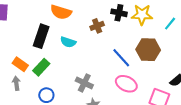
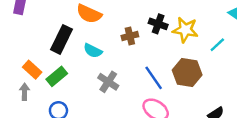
gray cross: (84, 83) -> (108, 82), moved

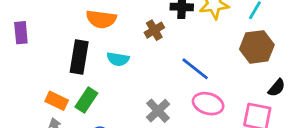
brown hexagon: (187, 72) -> (257, 47), moved
gray cross: (108, 82) -> (158, 111), moved, turned 30

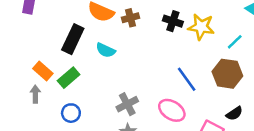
brown cross: (154, 30) -> (130, 18), moved
blue line: (195, 69) -> (187, 79), moved

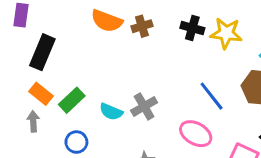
black rectangle: (73, 39) -> (42, 52), moved
cyan semicircle: (106, 50) -> (111, 112), moved
gray cross: (127, 104) -> (144, 106), moved

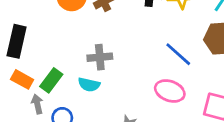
gray cross: (144, 106) -> (100, 57), moved, turned 35
gray arrow: (33, 121) -> (37, 104), moved

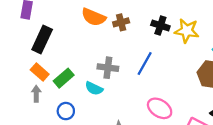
blue line: (178, 54) -> (145, 64), moved, turned 65
gray arrow: (37, 104) -> (36, 94), moved

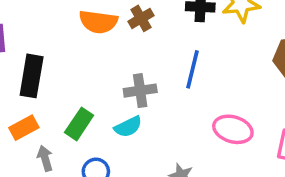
orange rectangle: (40, 72) -> (24, 128), moved, turned -54
cyan semicircle: (94, 88) -> (128, 127), turned -36

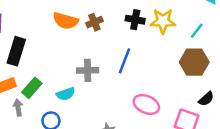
green rectangle: (79, 124) -> (32, 88), moved
cyan semicircle: (128, 127) -> (66, 94), moved

